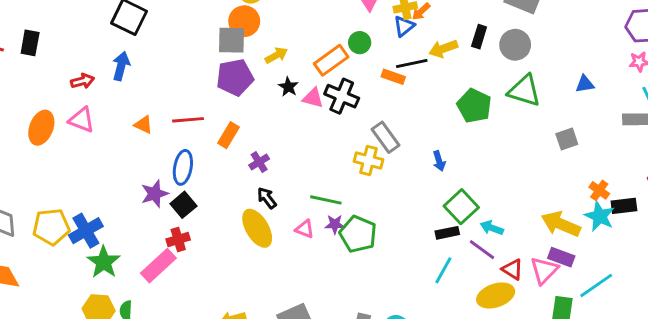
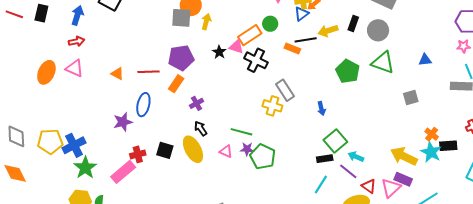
yellow arrow: (276, 55) -> (206, 22), moved, turned -49
blue arrow: (121, 66) -> (77, 15), moved
purple pentagon: (235, 77) -> (181, 58), moved
pink triangle: (313, 98) -> (236, 47), moved
black square: (183, 205) -> (165, 150), moved, turned -36

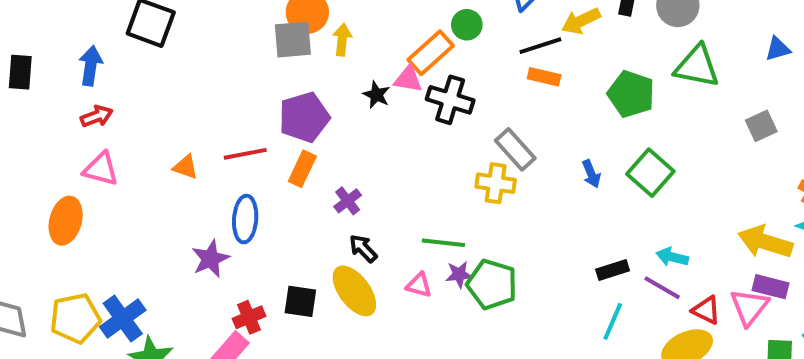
orange rectangle: (292, 48) -> (544, 77), moved
orange ellipse: (46, 72) -> (66, 221), moved
green square: (335, 141) -> (650, 173), moved

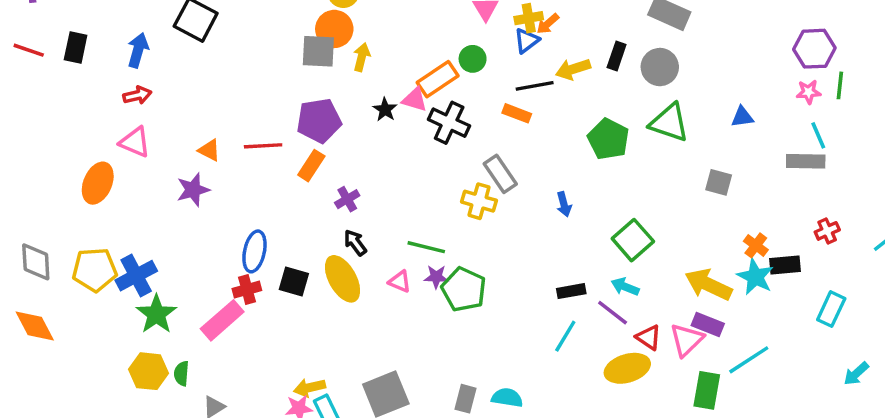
orange rectangle: (544, 77) -> (517, 113), moved
gray square: (761, 126) -> (719, 182), turned 32
green square: (650, 173) -> (633, 240), moved
blue ellipse: (245, 219) -> (254, 251), moved
purple star: (210, 259) -> (193, 190), moved

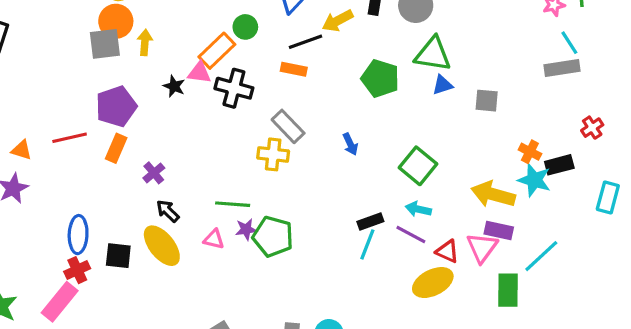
blue triangle: (742, 117) -> (442, 85), moved
cyan line: (565, 336) -> (367, 244), moved

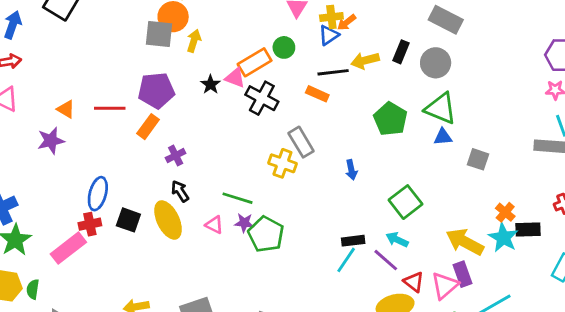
purple rectangle: (499, 230) -> (462, 274), turned 45

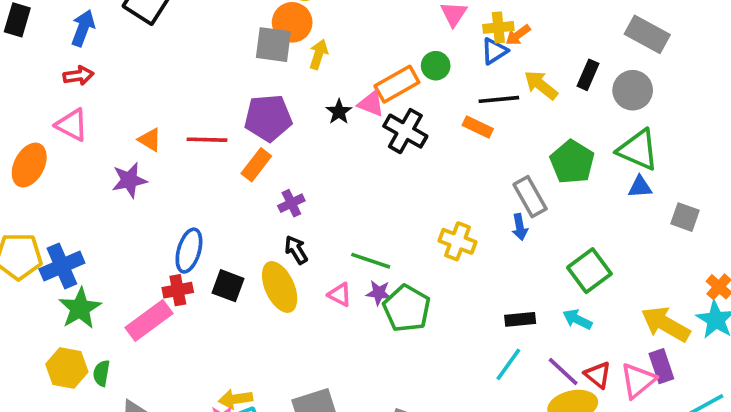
yellow arrow: (365, 60) -> (541, 85), turned 52
gray rectangle: (301, 142) -> (530, 197), moved
yellow cross: (282, 163) -> (457, 241), moved
cyan line: (346, 260) -> (508, 364), moved
purple line: (386, 260) -> (563, 371), moved

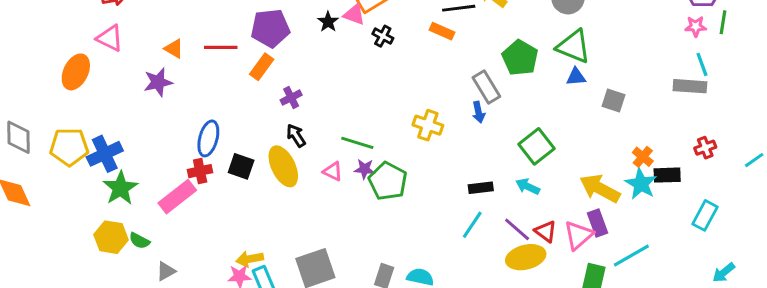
black cross: (405, 131) -> (383, 36), size x0.6
green semicircle: (101, 373) -> (139, 241), turned -70

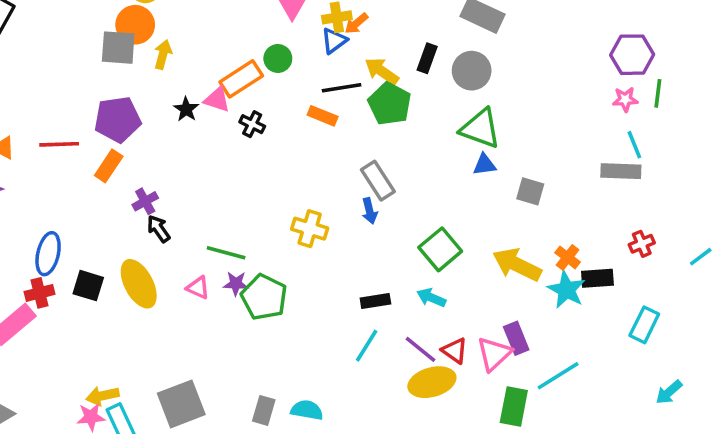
green pentagon: (520, 58) -> (390, 104), moved
black arrow: (296, 136) -> (159, 229), moved
yellow arrow: (600, 188) -> (517, 265), moved

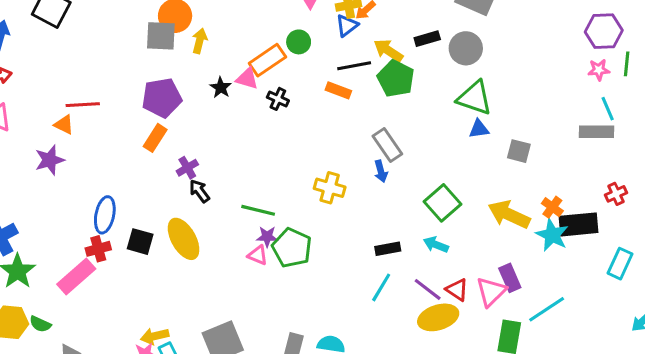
black rectangle: (427, 58) -> (427, 39), turned 55
red line: (59, 144) -> (83, 105), moved
black rectangle: (597, 278) -> (579, 224), size x1.4
pink triangle: (198, 288) -> (258, 255), moved

